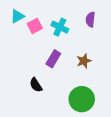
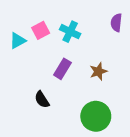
cyan triangle: (17, 16) -> (18, 41), moved
purple semicircle: (90, 19) -> (116, 23), moved

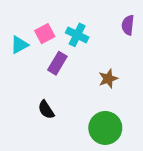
purple rectangle: (62, 69) -> (57, 63), moved

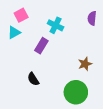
pink square: (45, 34) -> (21, 15), moved
brown star: (108, 79) -> (85, 64), moved

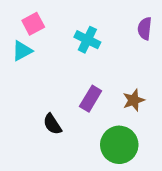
purple rectangle: (41, 46) -> (91, 99), moved

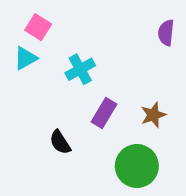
pink square: (33, 24) -> (38, 27), turned -30
cyan cross: (87, 40) -> (80, 69), moved, turned 35

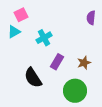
pink square: (38, 27) -> (21, 15), turned 32
black semicircle: (60, 142) -> (33, 78), size x1.5

